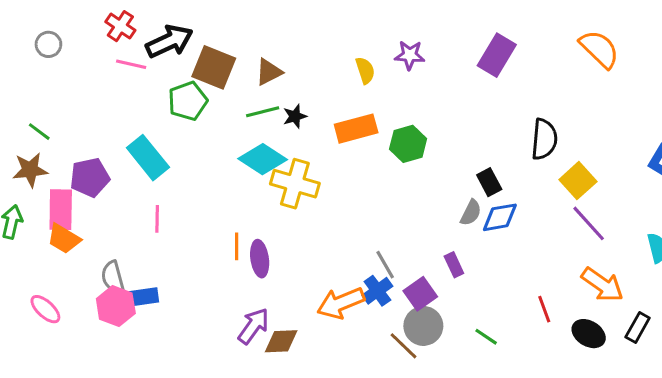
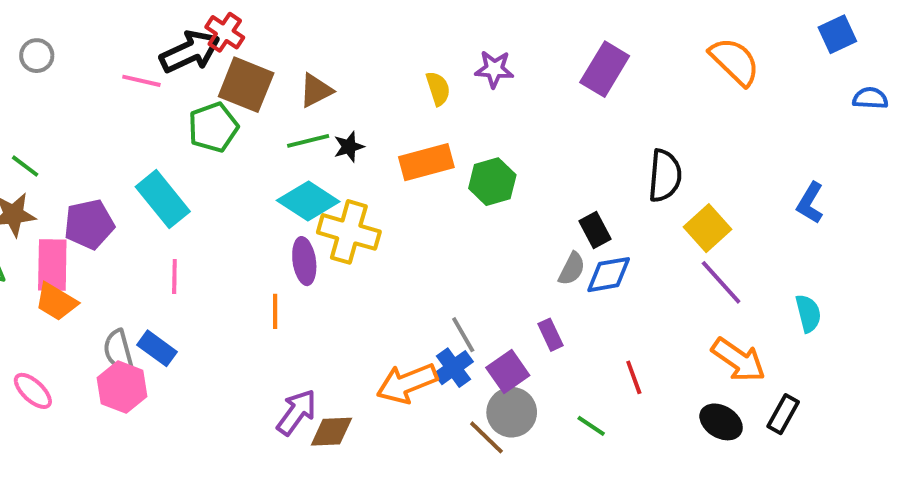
red cross: (120, 26) -> (225, 32), moved
purple ellipse: (260, 259) -> (304, 261), moved
blue rectangle: (143, 297) -> (157, 348), moved, turned 44
red line: (544, 309) -> (634, 377), moved

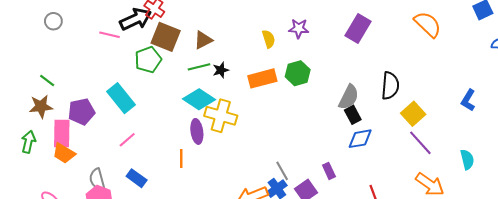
green hexagon: (492, 182) -> (298, 73), moved
gray semicircle: (572, 269) -> (349, 97), moved, size x1.4
pink line: (174, 277) -> (127, 140), turned 48
blue rectangle: (157, 348) -> (137, 178), moved

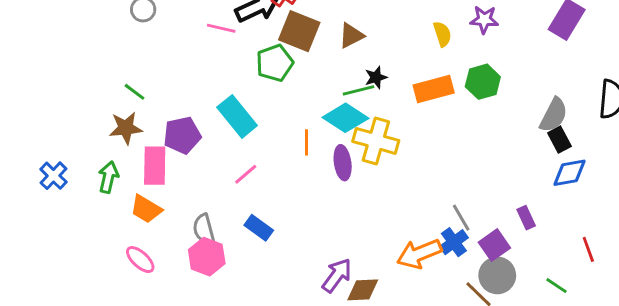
green line: (199, 67) -> (358, 90), moved
orange trapezoid: (64, 153) -> (146, 209), moved
orange line: (181, 158) -> (306, 142), moved

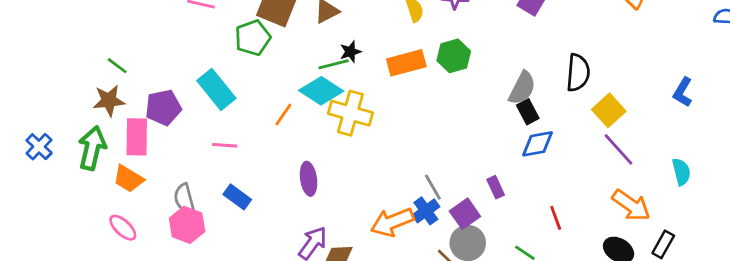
orange line: (306, 142) -> (283, 115), turned 35
purple ellipse: (343, 163) -> (309, 179), moved
pink line: (246, 174) -> (225, 145), turned 45
green arrow: (108, 177) -> (92, 148), size x1.4

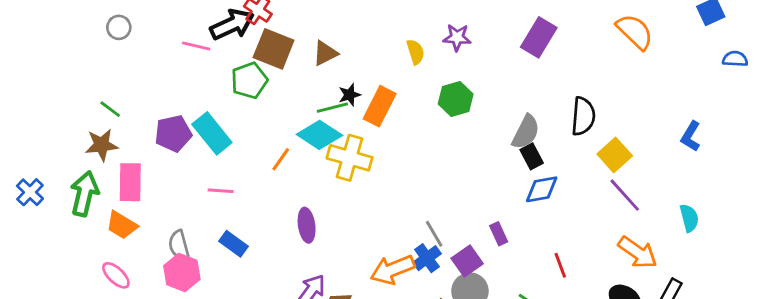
orange rectangle: (406, 63) -> (380, 106), moved, turned -48
purple pentagon: (163, 108) -> (173, 133), moved

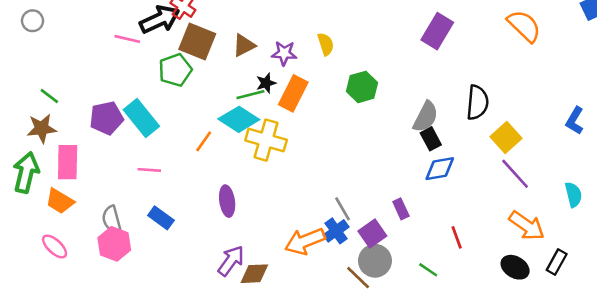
gray circle: (119, 27) -> (33, 21), moved
purple star: (457, 37) -> (284, 53), moved

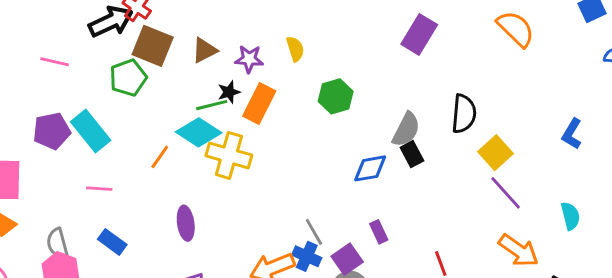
pink line: (127, 39) -> (55, 62), moved
blue diamond: (440, 169) -> (370, 168), moved
blue cross: (336, 231) -> (307, 256), turned -30

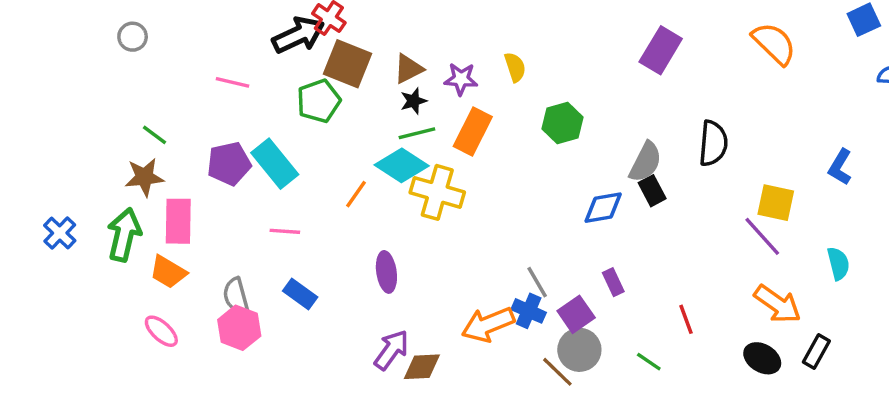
black star: (229, 92) -> (414, 101), moved
yellow square: (496, 153) -> (776, 203), moved, turned -36

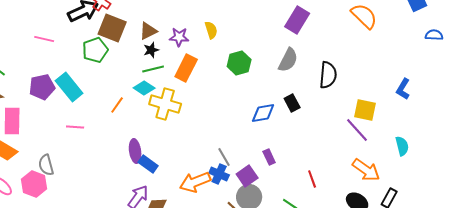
gray semicircle: (645, 162) -> (288, 60), moved
cyan diamond: (402, 165) -> (144, 88), size x0.7
blue rectangle: (300, 294) -> (148, 164), moved
pink hexagon: (239, 328) -> (34, 184), moved

